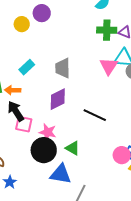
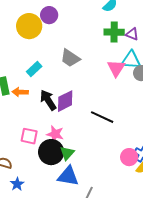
yellow circle: (22, 24) -> (29, 26), size x1.6
gray trapezoid: (63, 68) -> (70, 58), moved, turned -55
black arrow: (16, 111) -> (48, 100), moved
pink square: (24, 124) -> (29, 136), moved
green triangle: (73, 148) -> (67, 153), moved, turned 42

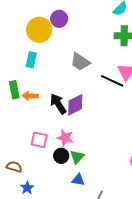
cyan rectangle: (34, 69) -> (31, 60), moved, turned -35
black line: (102, 117) -> (112, 81), moved
black circle: (51, 152) -> (61, 156), size x0.6
blue triangle: (68, 176) -> (78, 180), size x0.6

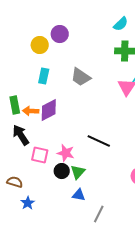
yellow circle: (39, 30) -> (40, 45), size x0.7
cyan rectangle: (31, 60) -> (44, 76), moved
black line: (112, 81) -> (99, 141), moved
black arrow: (58, 104) -> (21, 135), moved
purple diamond: (75, 105) -> (49, 110), moved

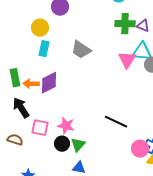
yellow circle: (40, 45) -> (40, 28), moved
black line: (99, 141) -> (116, 122), moved
brown semicircle: (15, 182) -> (15, 140), moved

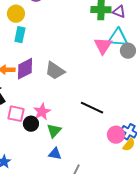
gray trapezoid: (81, 50) -> (55, 71), moved
pink star: (66, 126) -> (42, 112), turned 30
black circle: (62, 144) -> (31, 124), moved

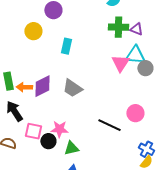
cyan rectangle: (20, 35) -> (66, 46), moved
pink star: (42, 112) -> (59, 129), turned 30
green triangle: (54, 131) -> (71, 148), turned 35
pink circle: (116, 135) -> (135, 113), moved

